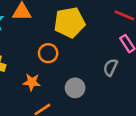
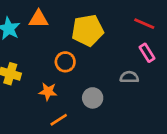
gray semicircle: (110, 67) -> (129, 77), turned 66

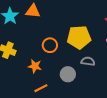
yellow pentagon: (88, 30) -> (79, 37), moved
gray semicircle: (129, 77) -> (88, 61), moved

